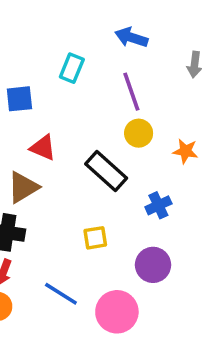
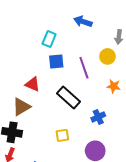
purple line: (131, 92) -> (84, 68), moved
blue square: (19, 99) -> (56, 62), moved
yellow circle: (139, 133) -> (107, 56), moved

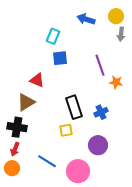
yellow circle: (107, 56) -> (116, 16), moved
purple line: (84, 68) -> (100, 65), moved
black rectangle: (69, 97) -> (74, 107), moved, turned 30

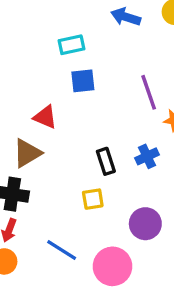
cyan rectangle: (53, 36) -> (71, 45), turned 56
black rectangle: (74, 107) -> (106, 161), size x0.7
blue cross: (101, 112) -> (147, 156), moved

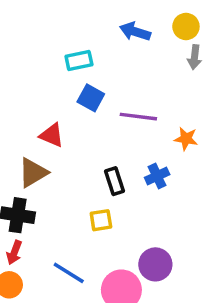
blue square: (83, 81) -> (91, 98), turned 35
purple line: (149, 92) -> (138, 117), moved, turned -64
purple circle: (145, 224) -> (155, 264), moved

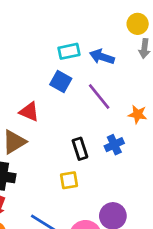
blue arrow: (135, 32) -> (102, 57), moved
cyan rectangle: (79, 60) -> (69, 51), moved
purple line: (138, 117) -> (99, 97), turned 44

